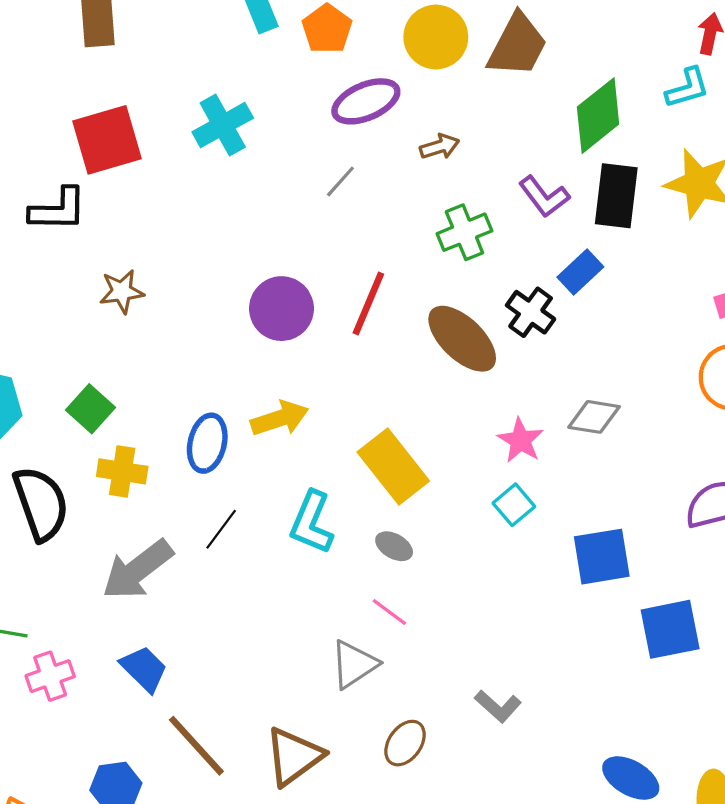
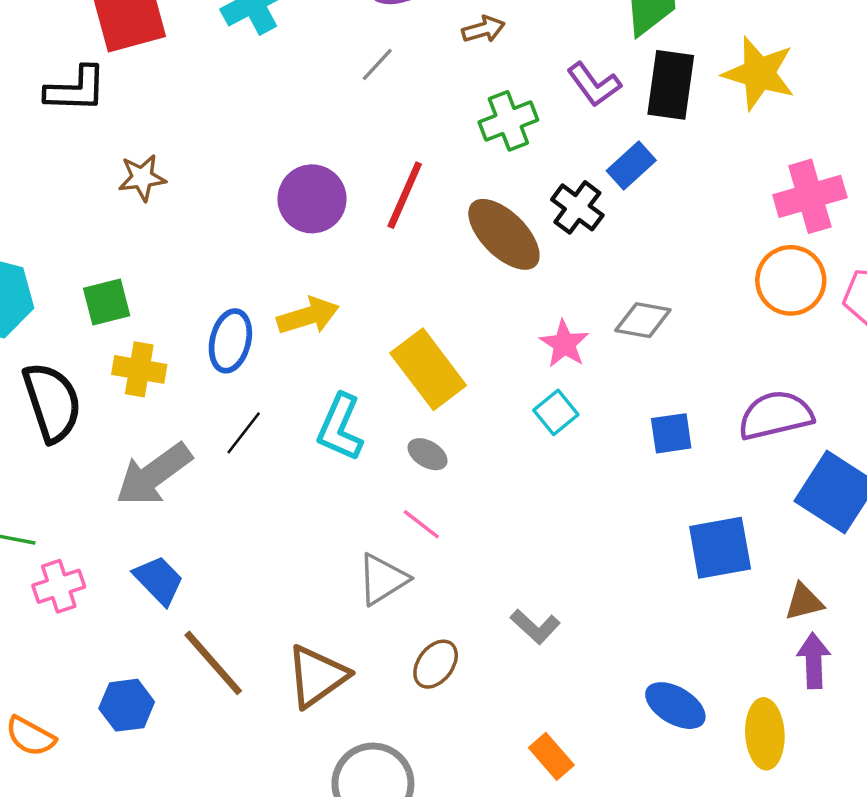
green square: (90, 409) -> (107, 302), turned 33
blue square: (602, 557) -> (671, 433), moved, size x0.7

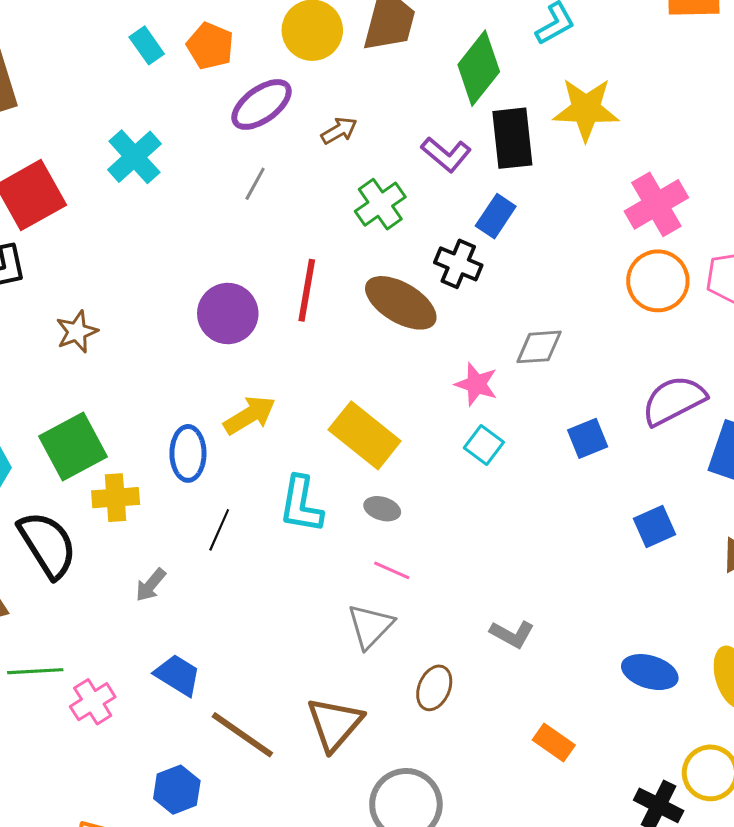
green square: (107, 302) -> (73, 447), size x1.5
gray arrow: (154, 474) -> (151, 585), size x0.5
blue square: (720, 548) -> (654, 527), size x0.7

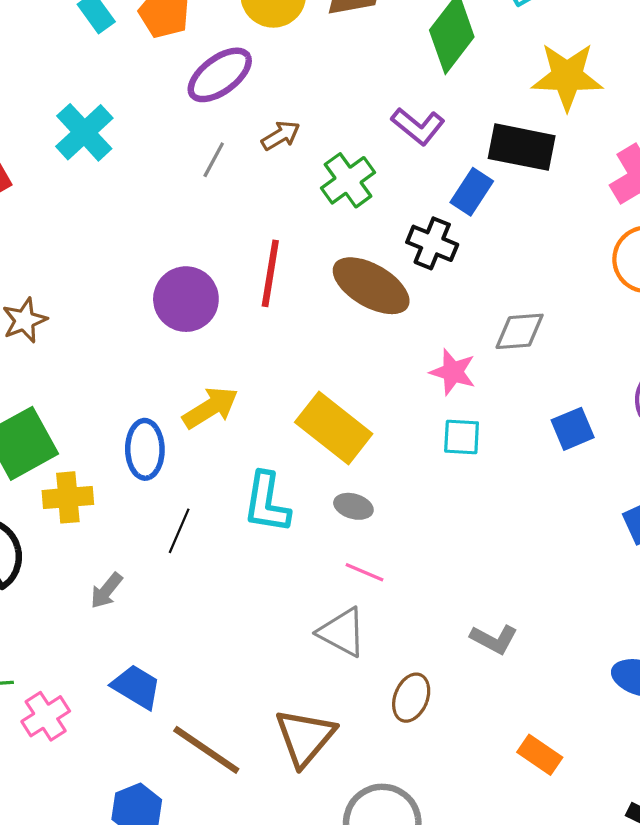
brown arrow: (339, 130) -> (281, 136), moved
black rectangle: (512, 138) -> (522, 147), moved, turned -72
cyan square: (484, 445) -> (462, 437), turned -33
gray triangle: (370, 626) -> (342, 632), turned -45

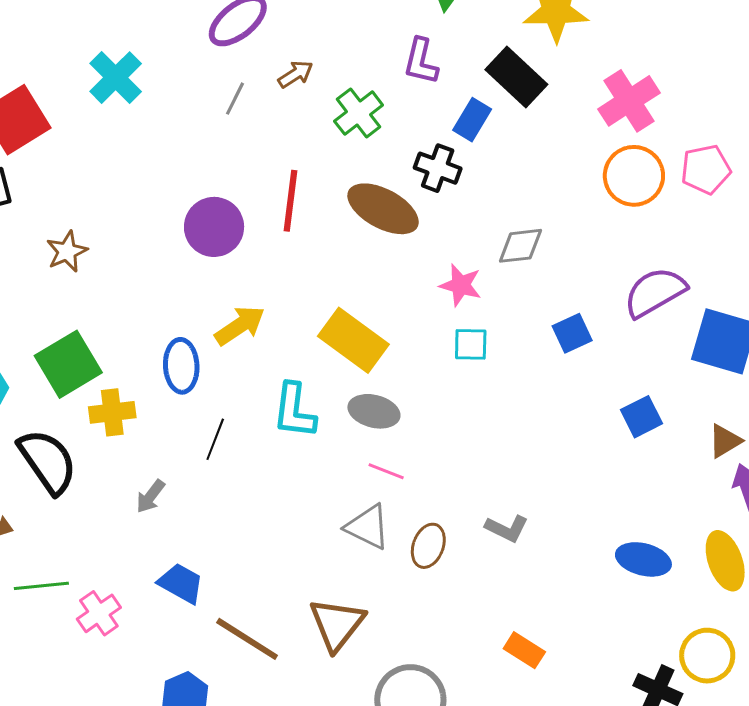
purple L-shape: (418, 126) -> (421, 61), turned 66
black rectangle: (522, 147) -> (516, 77), turned 34
gray ellipse: (353, 506) -> (374, 411), size x1.4
brown ellipse: (411, 698) -> (428, 546), moved
orange rectangle: (540, 755) -> (524, 650), moved

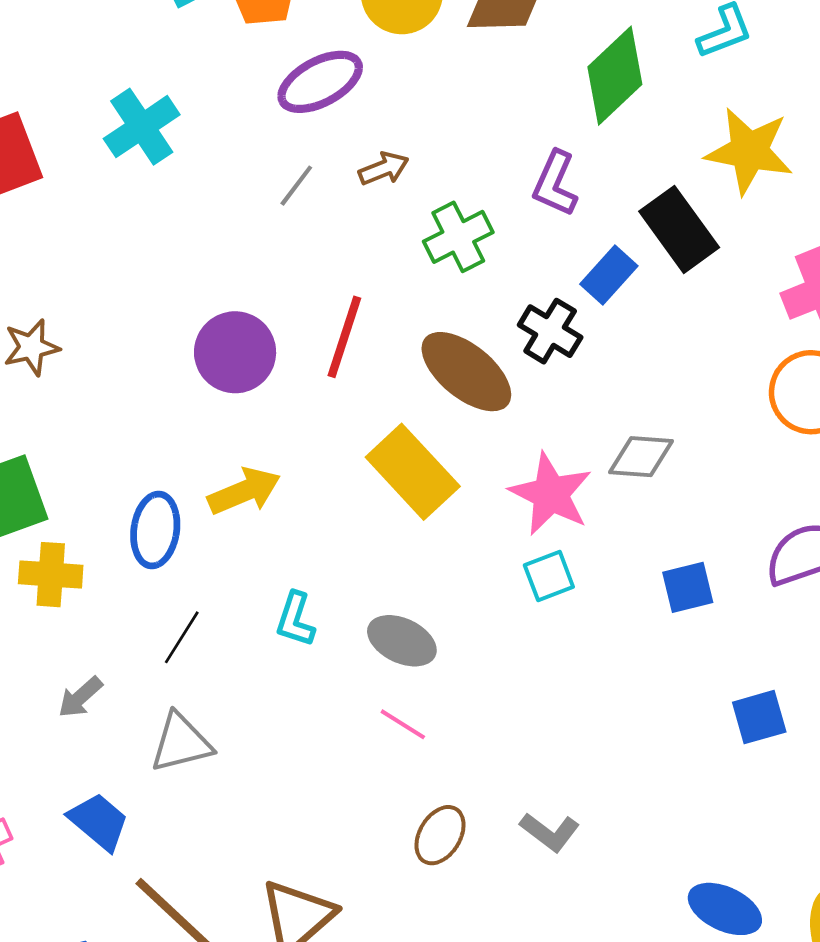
pink star: (461, 285) -> (551, 494), size x1.4
yellow rectangle: (353, 340) -> (413, 472), moved
cyan square: (471, 344) -> (549, 576), turned -33
cyan L-shape: (294, 411) -> (295, 619), size x0.7
gray triangle: (368, 527) -> (181, 743), moved, turned -51

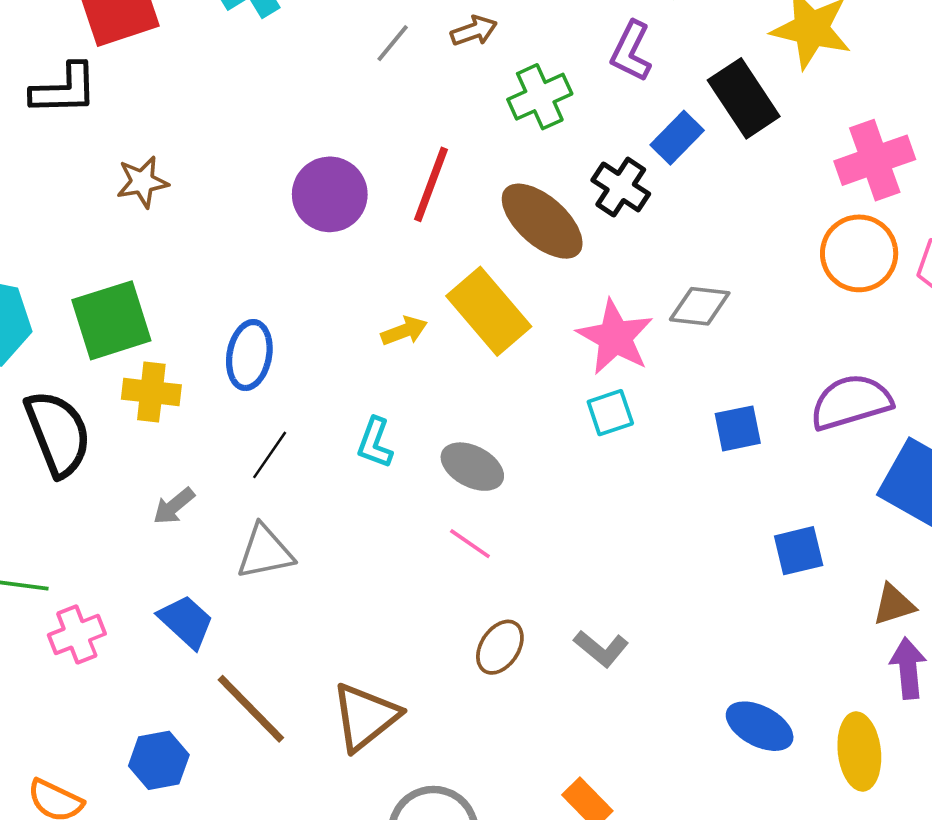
yellow arrow: (244, 491) -> (404, 331), moved, size x0.7

